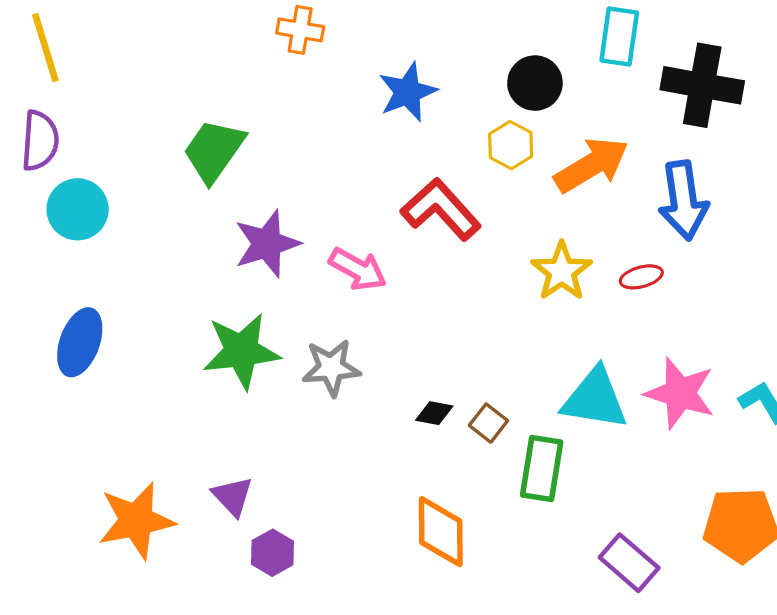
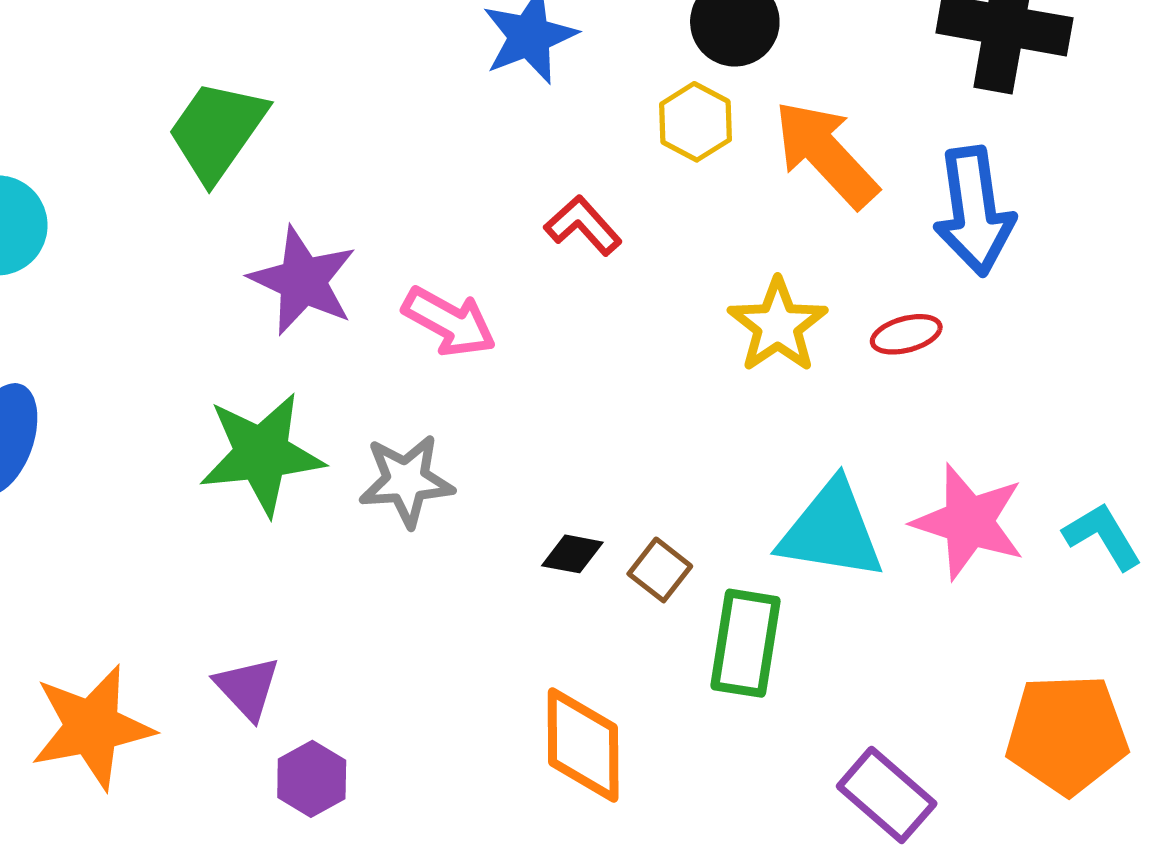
orange arrow: (591, 165) -> (826, 154), turned -102
red L-shape: (441, 209) -> (583, 225), size x0.6
purple star: (267, 244) -> (303, 281), turned -30

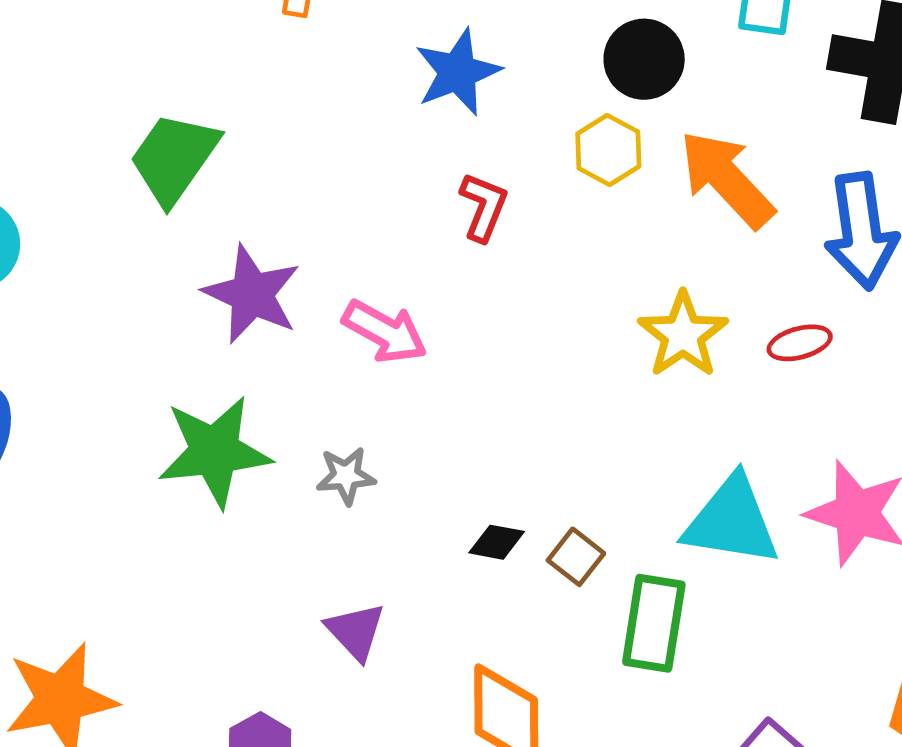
red L-shape: (583, 225) -> (484, 207), moved, turned 64
gray star: (406, 481) -> (346, 476), size x0.7
purple triangle: (247, 688) -> (356, 631), moved

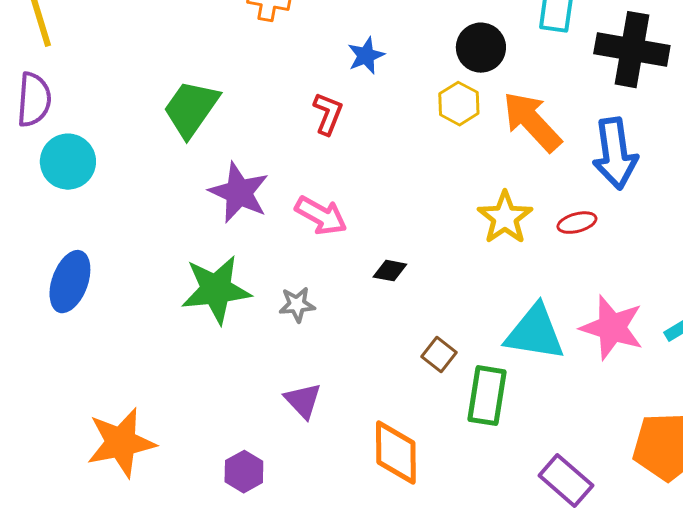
blue star: (458, 72) -> (366, 56), size x0.7
red L-shape: (484, 207) -> (328, 114), moved
black diamond: (497, 542) -> (390, 271), moved

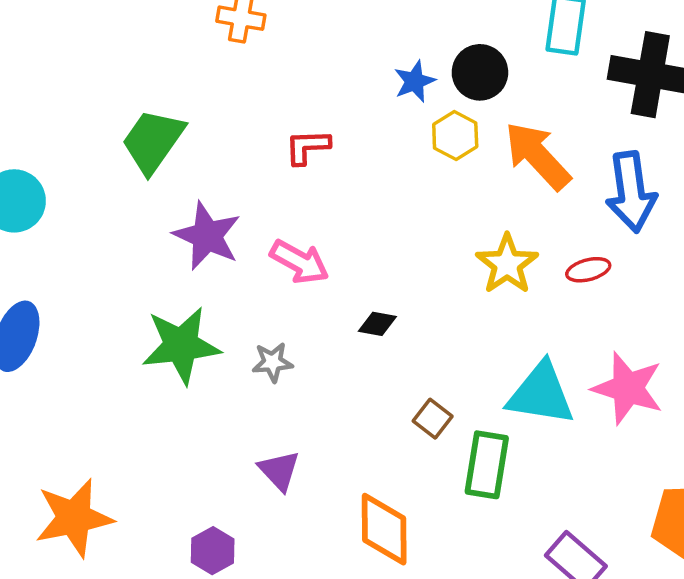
blue star: (366, 56) -> (415, 81), moved
red L-shape: (328, 114) -> (307, 147), turned -114

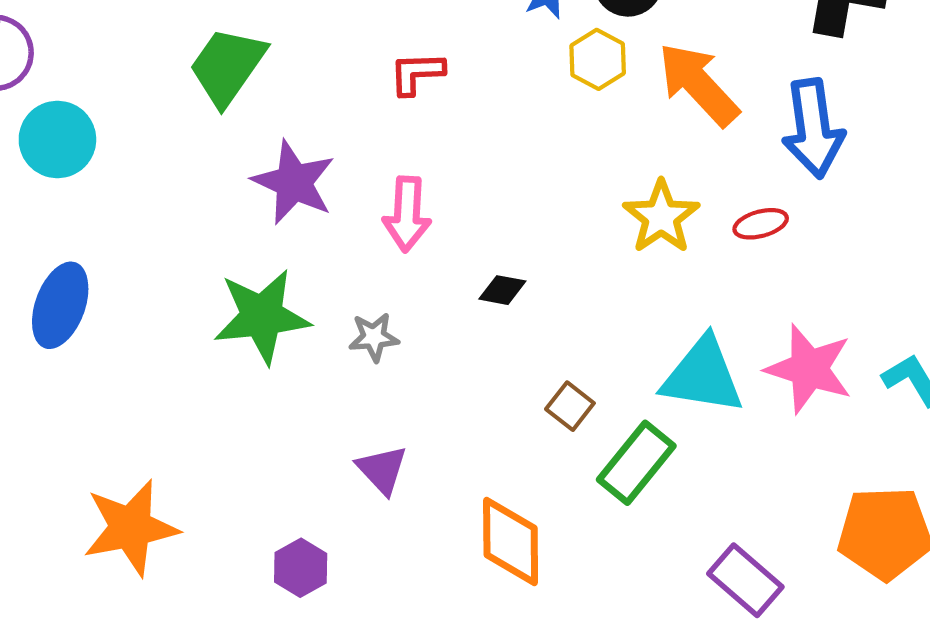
pink arrow: (300, 262) -> (407, 214), turned 64
green rectangle: (487, 465) -> (636, 463), turned 30

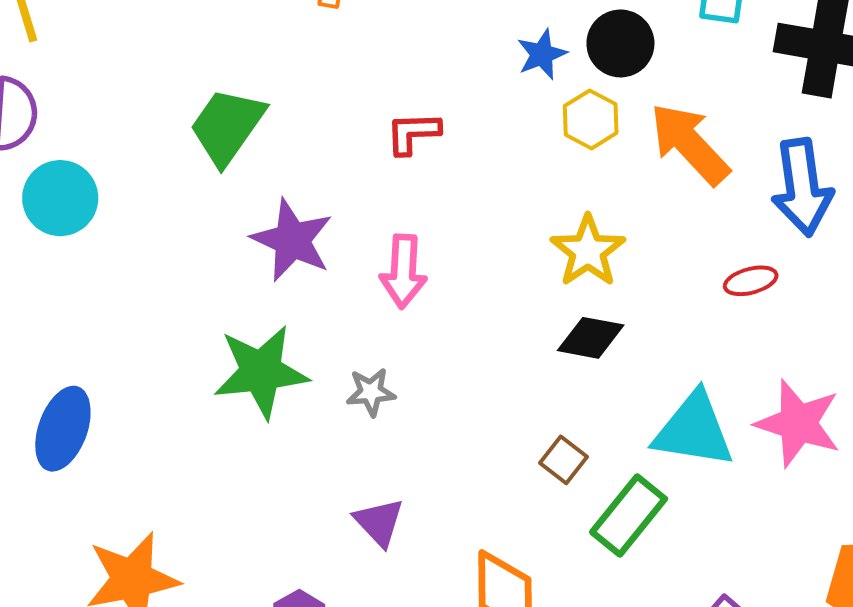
yellow star: (661, 217) -> (588, 251), moved
black diamond: (502, 290) -> (591, 338), moved, size x1.4
blue ellipse: (60, 305) -> (63, 429), moved

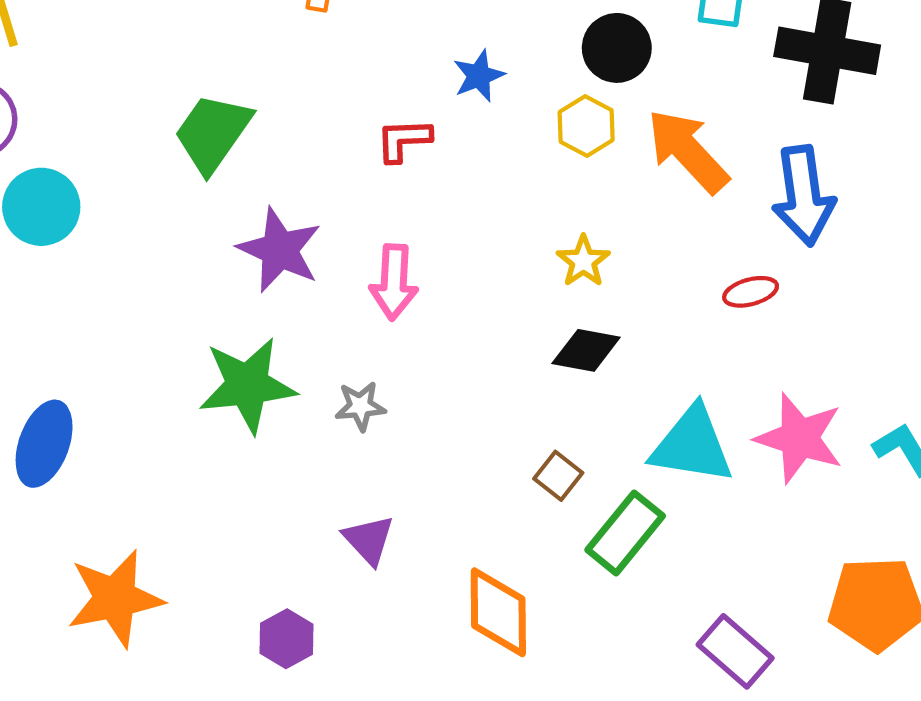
blue star: (542, 54) -> (479, 76), moved
yellow star: (588, 251) -> (583, 261), size x0.7

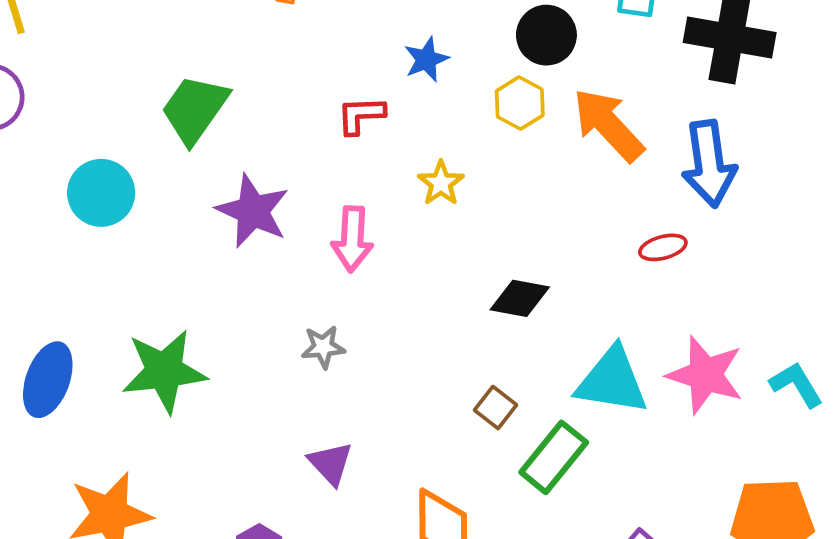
cyan circle: (41, 207) -> (101, 193), moved
yellow star: (583, 261) -> (441, 183), moved
green star: (247, 385) -> (164, 371), moved

